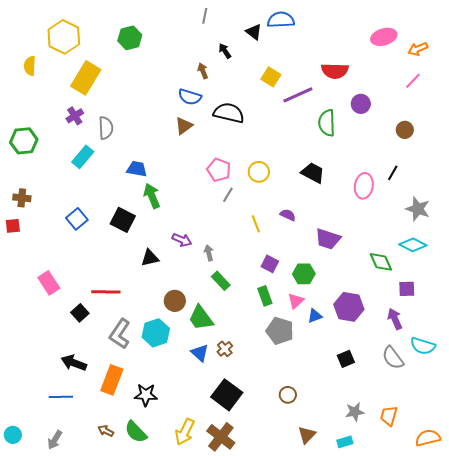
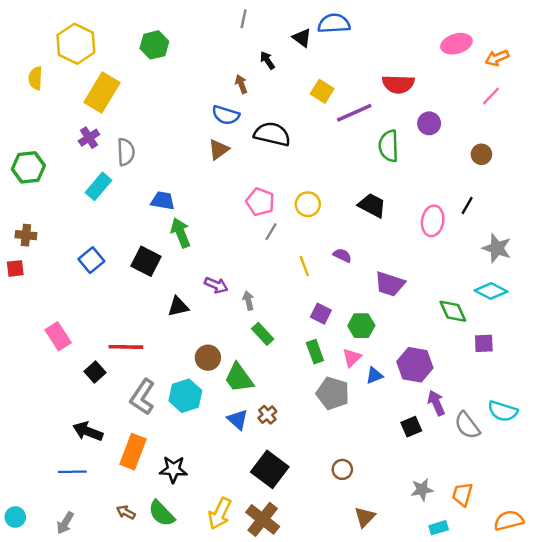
purple arrow: (395, 319) -> (436, 403), moved
cyan rectangle: (345, 442) -> (439, 528), moved

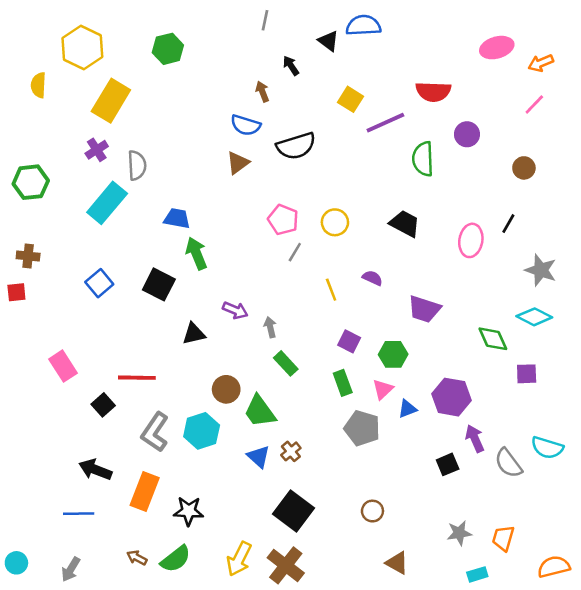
black semicircle: (272, 134) -> (296, 146), turned 150
cyan rectangle: (99, 186) -> (107, 203), size x1.4
green semicircle: (162, 513) -> (176, 559), turned -84
brown triangle: (365, 517) -> (397, 563), turned -45

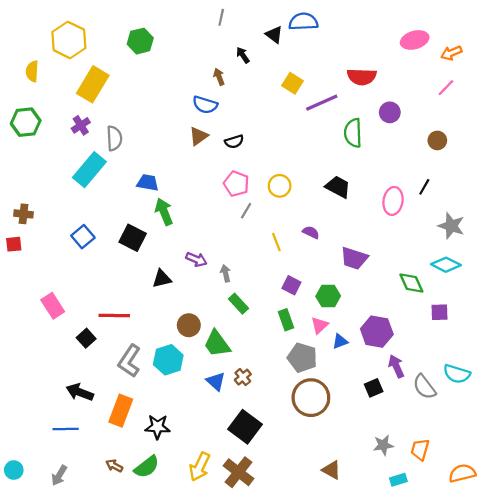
black semicircle: (296, 146) -> (234, 142), moved, size x0.6
green hexagon: (31, 182) -> (26, 122), moved
brown circle: (372, 511) -> (311, 398), moved, size x2.0

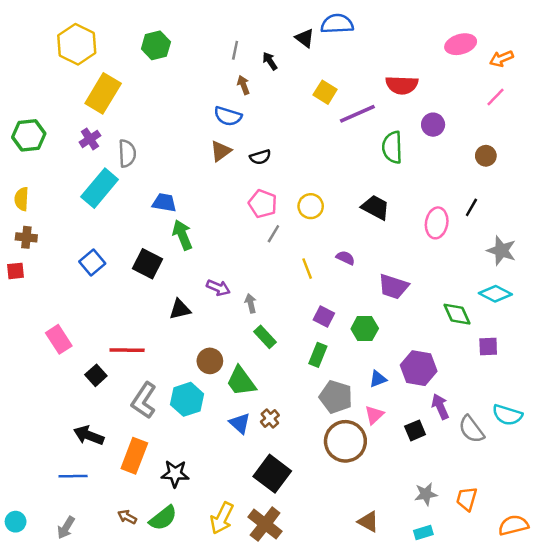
gray line: (221, 17) -> (235, 50), moved
yellow semicircle: (32, 71) -> (22, 199), moved
green rectangle: (286, 320) -> (318, 355), turned 42
pink triangle: (320, 325) -> (374, 415), moved
cyan rectangle: (398, 480) -> (423, 532), moved

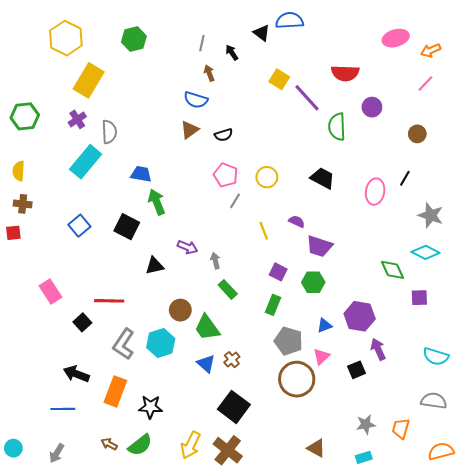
purple line: (357, 114) -> (307, 98), turned 72
purple trapezoid: (393, 287) -> (319, 246), moved
gray semicircle: (471, 429) -> (434, 401), moved, turned 135

